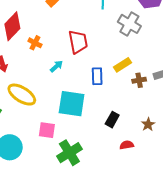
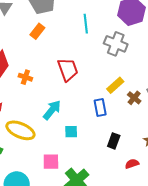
cyan arrow: (56, 66) -> (52, 110), moved, size x1.5
blue rectangle: (97, 76) -> (100, 107), moved
brown cross: (139, 80) -> (134, 98), turned -32
cyan square: (72, 104) -> (71, 132), size x0.5

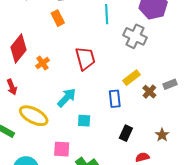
orange rectangle: (37, 31) -> (58, 18), turned -70
orange cross: (25, 77) -> (42, 63), turned 32

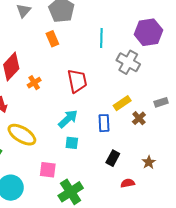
gray rectangle: (170, 84) -> (161, 102), moved
cyan arrow: (67, 98) -> (68, 119), moved

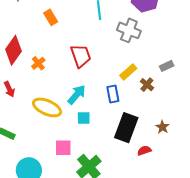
yellow ellipse: (22, 135) -> (47, 107), moved
black rectangle: (113, 158) -> (126, 128), size x1.8

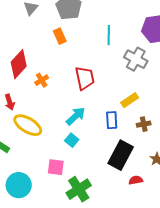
brown cross: (147, 85) -> (144, 124), moved, turned 32
yellow ellipse: (47, 107) -> (28, 125), moved
cyan square: (84, 118) -> (72, 140), moved, turned 32

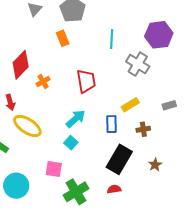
red semicircle: (136, 180) -> (114, 189), moved

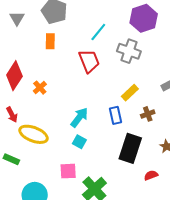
orange rectangle: (63, 38) -> (50, 41), turned 35
cyan line: (112, 39) -> (98, 32), turned 48
red trapezoid: (86, 81) -> (89, 61), moved
red semicircle: (114, 189) -> (151, 175), moved

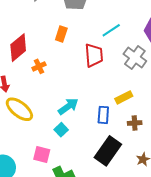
orange rectangle: (50, 41) -> (61, 34), moved

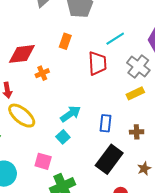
red diamond: (18, 48) -> (22, 54), turned 32
yellow rectangle: (124, 97) -> (135, 93), moved

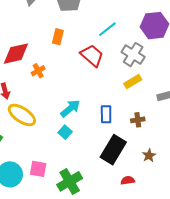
red trapezoid: (97, 63) -> (92, 55), turned -40
pink square: (43, 161) -> (38, 169), moved

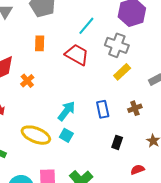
yellow ellipse: (22, 115) -> (36, 135), moved
black rectangle: (113, 150) -> (117, 142), size x0.5

